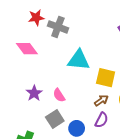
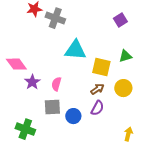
pink diamond: (27, 49) -> (16, 64), moved
pink semicircle: (59, 95) -> (56, 84), turned 48
gray square: (55, 119) -> (52, 107), turned 30

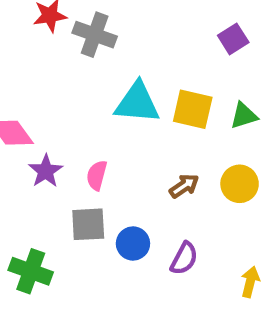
yellow square: (101, 67) -> (193, 109), moved
purple semicircle: (97, 108) -> (184, 258), moved

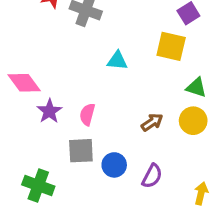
cyan triangle: (137, 103) -> (117, 61), size x0.6
yellow square: (193, 109) -> (171, 46), moved
green triangle: (244, 116) -> (196, 88), moved, turned 35

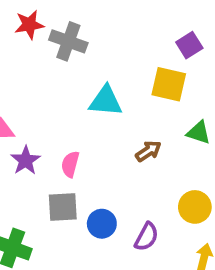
cyan triangle: (117, 61) -> (106, 101), size x1.4
yellow circle: (193, 121) -> (195, 207), moved
brown arrow: (152, 122) -> (148, 151), moved

